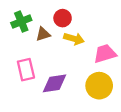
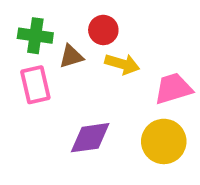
green cross: (21, 22) -> (35, 36), turned 30
pink rectangle: (26, 70) -> (35, 85), moved

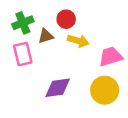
green cross: (35, 36) -> (23, 23), turned -30

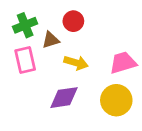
yellow arrow: (78, 41) -> (76, 63), moved

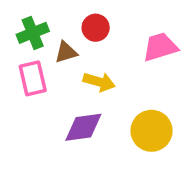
pink trapezoid: (123, 63) -> (160, 47), moved

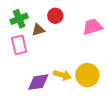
yellow arrow: (99, 82) -> (62, 75), moved
purple diamond: (83, 127) -> (38, 82), moved

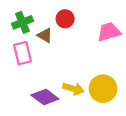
brown triangle: (38, 30) -> (45, 35), turned 48
purple diamond: (38, 82) -> (45, 97), turned 45

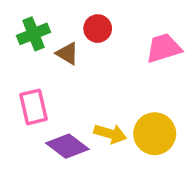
pink rectangle: (22, 53) -> (33, 107), moved

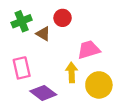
pink trapezoid: (164, 48) -> (89, 50), moved
yellow arrow: (110, 134) -> (72, 72), moved, turned -108

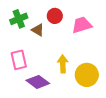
pink trapezoid: (89, 50) -> (82, 25), moved

